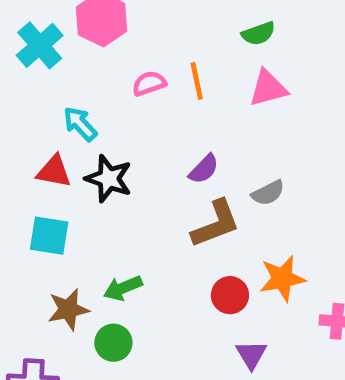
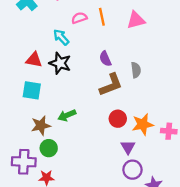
cyan arrow: (80, 124) -> (61, 37), moved
purple semicircle: (204, 169) -> (105, 59), turned 112
gray semicircle: (268, 193) -> (136, 70), turned -70
orange star: (282, 278) -> (143, 124), moved
green circle: (113, 343) -> (49, 148), moved

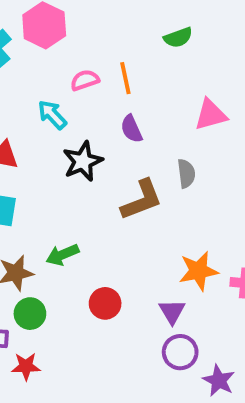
pink triangle: (136, 20) -> (211, 115), moved
purple semicircle: (105, 59) -> (131, 129), moved
black star: (60, 63) -> (83, 161), moved, turned 30
red circle: (118, 119) -> (105, 303), moved

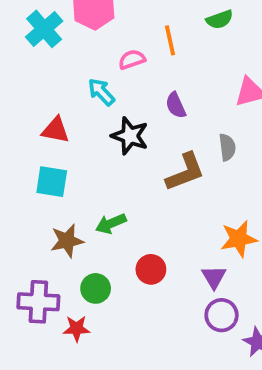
orange line: (125, 78) -> (170, 40), moved
black star: (83, 161) -> (130, 136), turned -30
green circle: (30, 314) -> (96, 288), moved

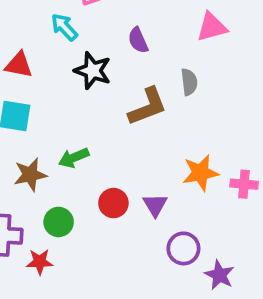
purple triangle: (214, 277) -> (155, 205), moved

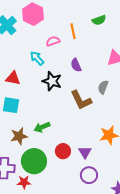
gray semicircle: (189, 82) -> (103, 87), turned -152
brown L-shape: (148, 107) -> (81, 100), turned 85
green circle: (59, 222) -> (34, 161), size x1.6
purple circle: (183, 248) -> (89, 175), moved

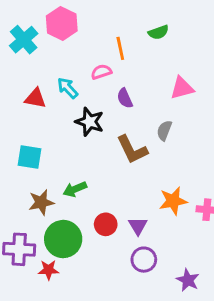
pink semicircle: (53, 41) -> (101, 72), moved
red triangle: (13, 78) -> (35, 98), moved

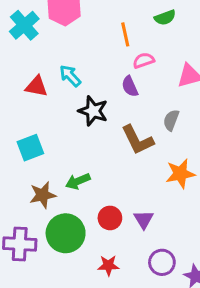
pink semicircle: (101, 72) -> (144, 60), moved
cyan square: (29, 157) -> (30, 148), turned -30
orange star: (173, 201) -> (180, 174), moved
purple circle: (144, 260) -> (162, 262), moved
red star: (48, 270) -> (108, 265), moved

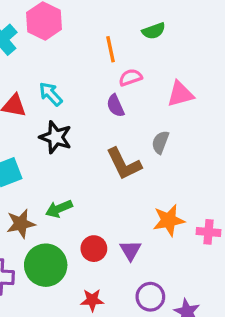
black star: (93, 111) -> (56, 137), moved
orange star: (180, 174) -> (169, 220), moved

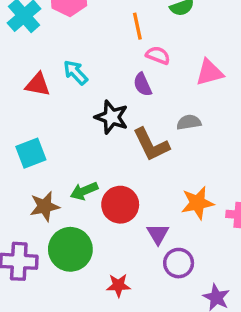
pink semicircle: (130, 77) -> (158, 55), turned 40
black star: (56, 137) -> (112, 117), moved
gray semicircle: (160, 142) -> (189, 122), turned 60
red circle: (94, 249) -> (120, 205), moved, size x1.4
purple circle: (150, 297) -> (179, 263), moved

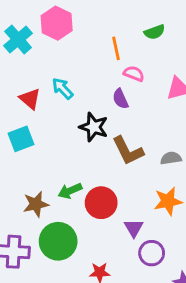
red triangle: (38, 84) -> (30, 99), turned 30
gray semicircle: (189, 122) -> (171, 158), moved
cyan square: (31, 153) -> (21, 139), moved

